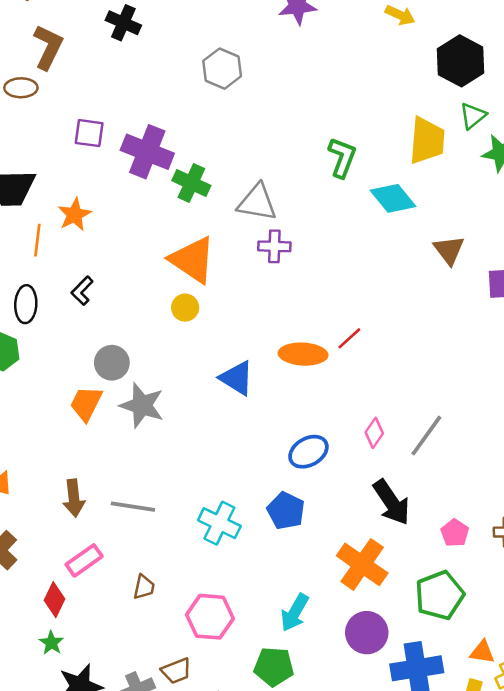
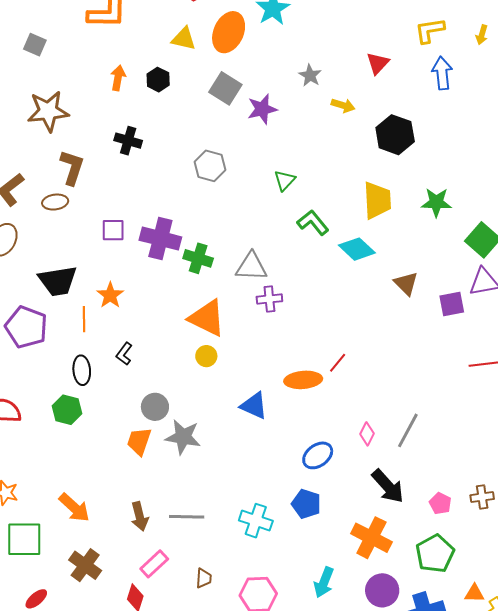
green triangle: (473, 116) -> (285, 180), moved
green L-shape: (342, 157) -> (313, 222), turned -52

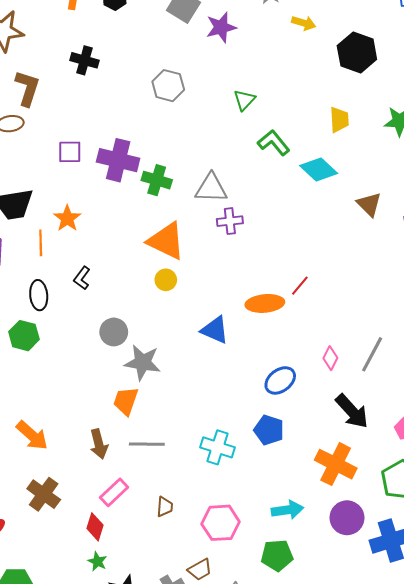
yellow trapezoid: (377, 200) -> (339, 120), size x0.7
orange trapezoid: (139, 441) -> (126, 401), moved
cyan arrow: (324, 582) -> (287, 510), turned -120

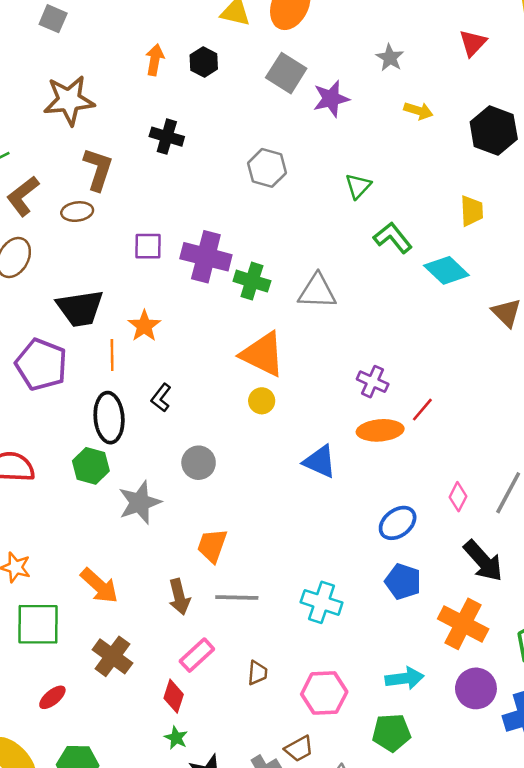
yellow arrow: (304, 23) -> (418, 111), moved
purple cross: (230, 221) -> (373, 382), moved, turned 30
black ellipse: (39, 295) -> (109, 418), size x1.4
gray star: (143, 363) -> (140, 502), moved, turned -30
blue pentagon: (269, 430) -> (403, 582), moved

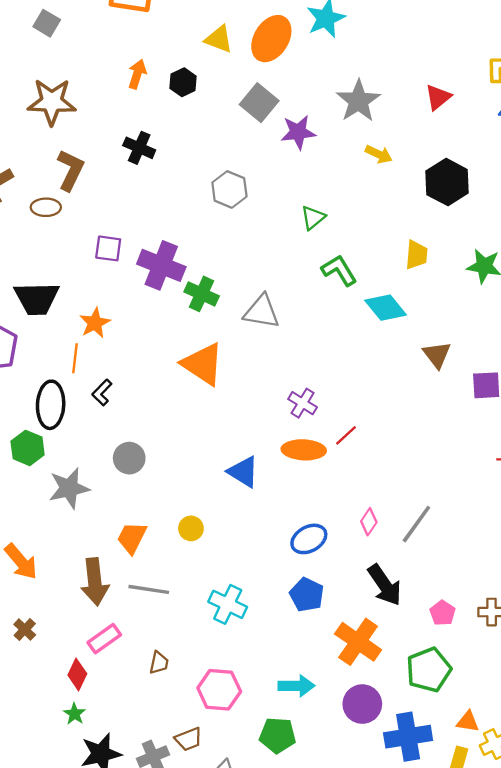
gray star: (390, 58) -> (358, 101), size x1.6
orange line: (112, 355) -> (75, 358), moved
yellow circle: (262, 401) -> (191, 528), moved
brown arrow: (179, 597) -> (95, 582), size x1.4
brown cross: (112, 656) -> (25, 630), size x0.6

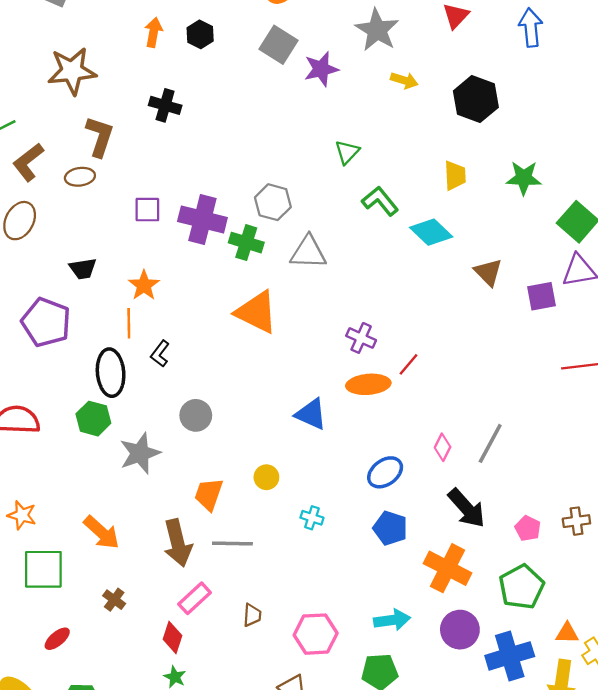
gray hexagon: (229, 189) -> (273, 202), moved
black trapezoid: (37, 298) -> (83, 269), size x0.6
cyan cross: (228, 604) -> (312, 518), moved, size x0.6

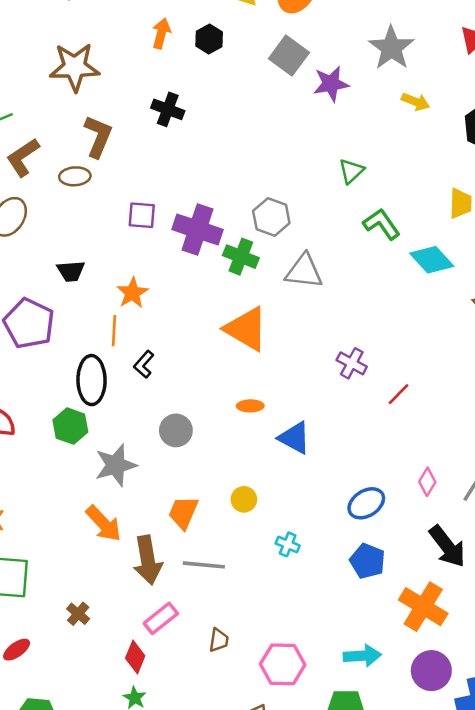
orange ellipse: (368, 384) -> (250, 406), moved, size x0.6
orange arrow: (102, 533) -> (104, 524), moved

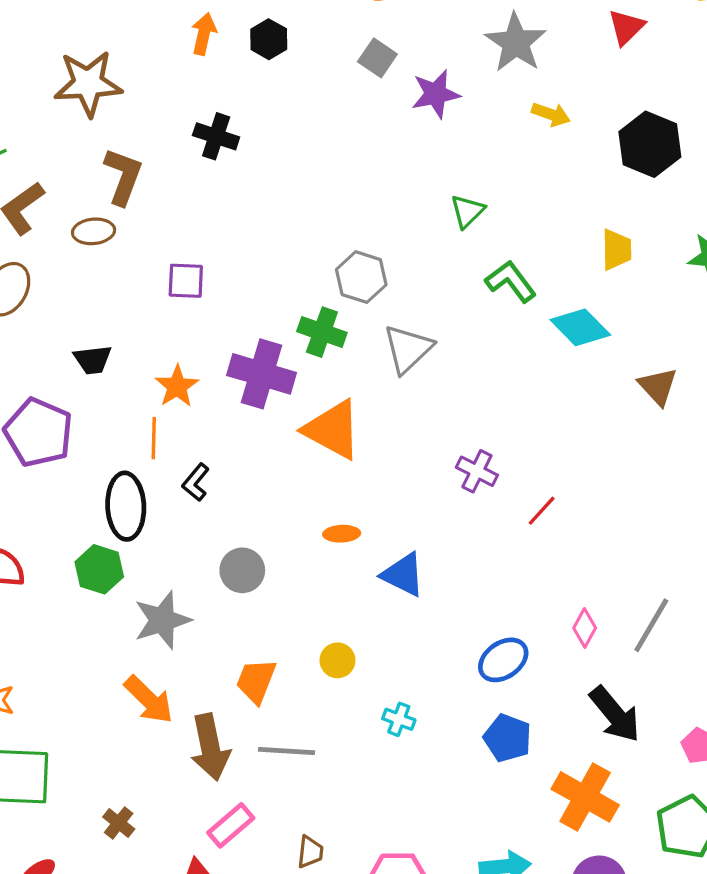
gray square: (289, 56) -> (377, 58), size x0.7
purple cross: (198, 230) -> (262, 374), moved
gray triangle: (304, 271) -> (408, 349), turned -48

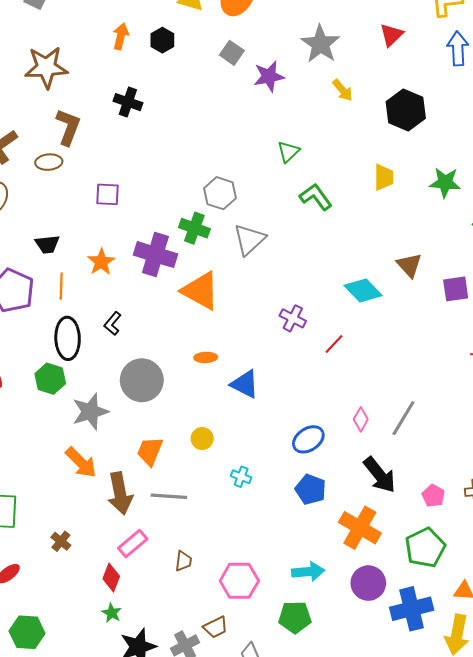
yellow arrow: (551, 114) -> (343, 90), turned 30
cyan diamond: (580, 327) -> (363, 290), moved
orange line: (154, 438) -> (61, 286), moved
gray circle: (242, 570) -> (142, 380), size x1.5

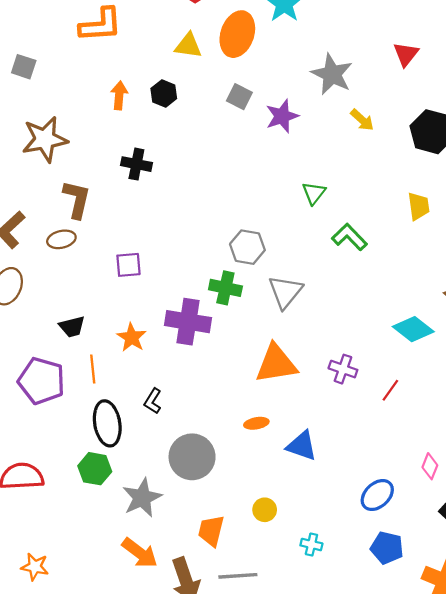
orange triangle: (201, 291) -> (276, 364), moved, turned -30

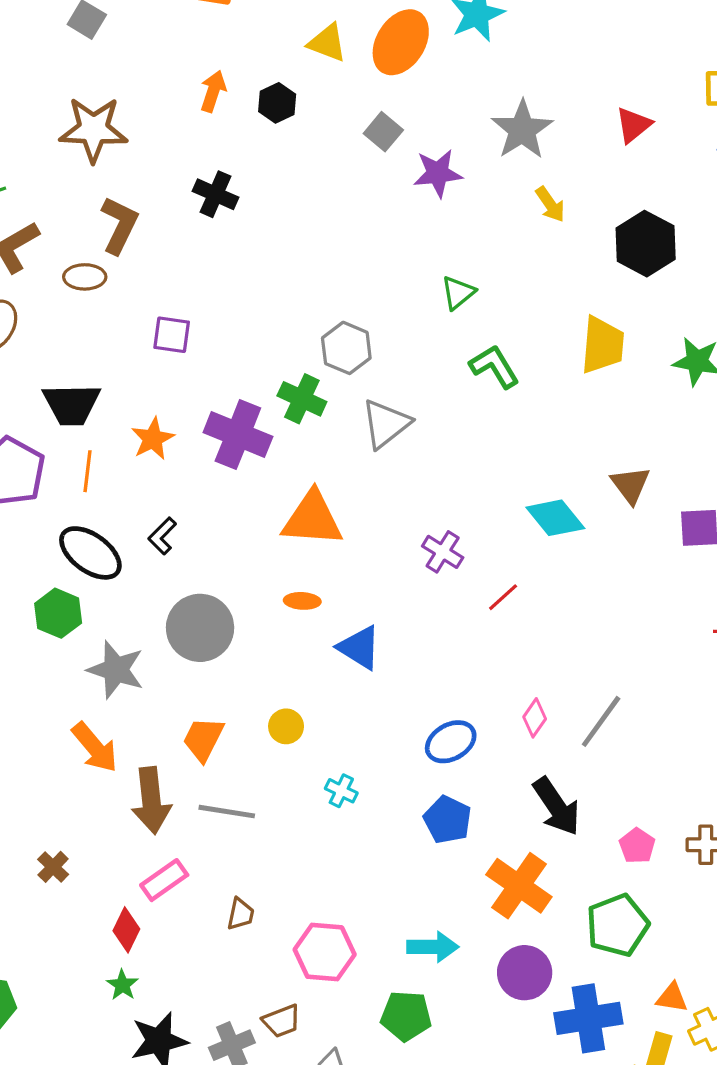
yellow trapezoid: (419, 206) -> (603, 345), size x1.4
black trapezoid: (72, 327) -> (72, 404), size x1.5
orange triangle: (276, 364) -> (312, 519), moved
black ellipse: (107, 423) -> (90, 553), turned -57
gray star: (142, 498) -> (116, 670), turned 30

